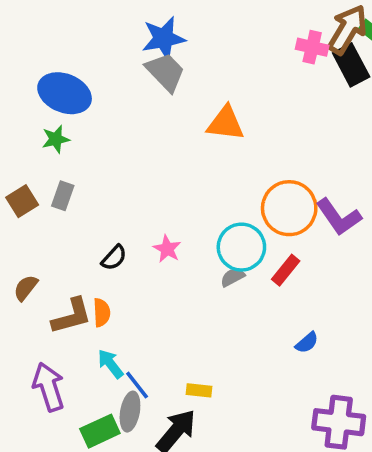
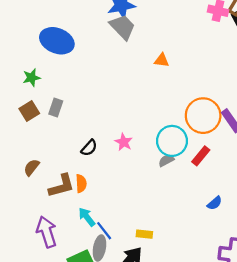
orange triangle: (225, 123) -> (162, 60), size x0.6
green star: (56, 139) -> (32, 78), moved

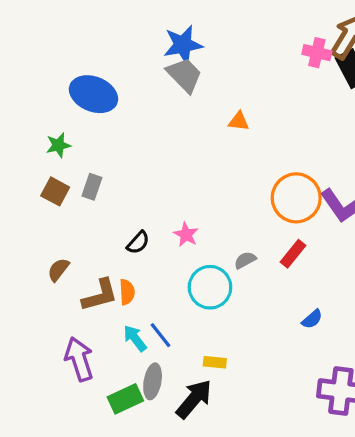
brown square: (29, 111) -> (55, 191), turned -30
cyan circle: (172, 141) -> (210, 287), moved
blue line: (104, 231) -> (161, 335), moved

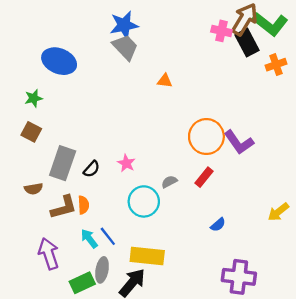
gray rectangle: (92, 187) -> (63, 163), moved, size x1.8
brown semicircle: (58, 270) -> (34, 189), turned -138
yellow rectangle: (215, 362) -> (147, 256), size x2.0

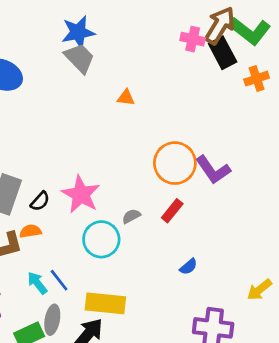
pink star: (126, 163) -> (81, 194), size x1.8
orange semicircle: (83, 205) -> (30, 231), moved, turned -96
yellow arrow: (278, 212) -> (259, 290), moved

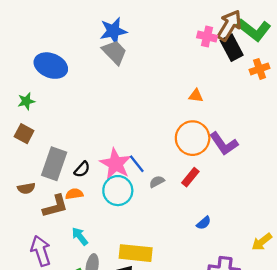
orange triangle: (126, 98) -> (196, 96), moved
cyan circle: (101, 239) -> (118, 191), moved
blue line: (59, 280) -> (137, 164), moved

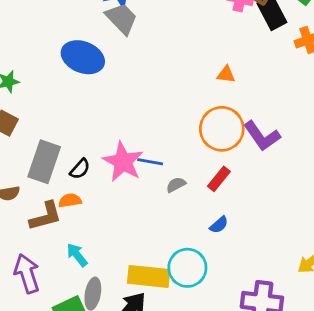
blue ellipse: (51, 66) -> (83, 57), moved
blue line: (137, 164) -> (150, 162), turned -42
cyan circle: (118, 191) -> (187, 268), moved
blue semicircle: (204, 223) -> (219, 225), moved

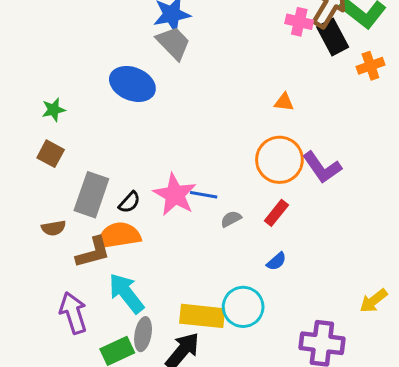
orange semicircle: (70, 200) -> (119, 236), size x1.8
cyan arrow: (77, 255) -> (126, 293), size x1.6

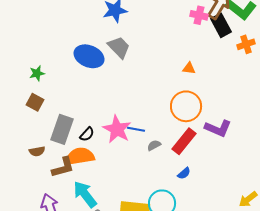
gray trapezoid: (173, 43) -> (119, 47), moved
purple L-shape: (322, 167) -> (218, 128), moved, turned -32
red rectangle: (276, 213) -> (184, 141), size x1.5

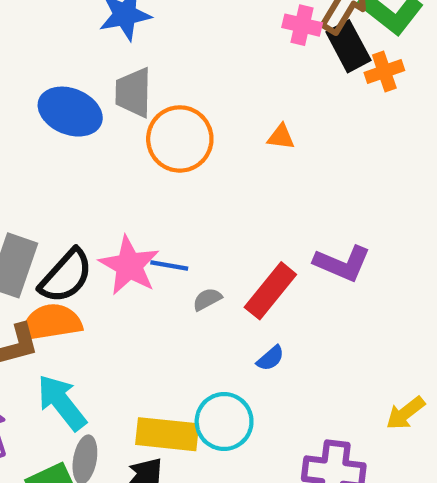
orange cross: (246, 44) -> (384, 71), moved
gray trapezoid: (119, 47) -> (133, 93), turned -135
orange circle: (186, 106) -> (180, 139), moved
black semicircle: (87, 134) -> (66, 276), size x1.8

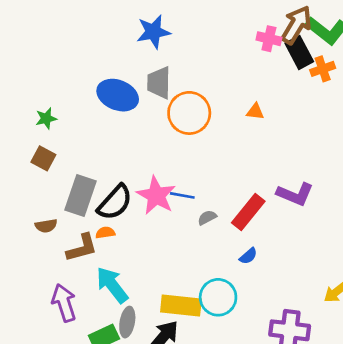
orange semicircle: (51, 322) -> (105, 233), size x0.5

